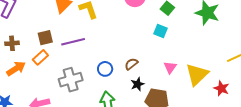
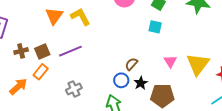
brown cross: (12, 43) -> (21, 51), moved
blue circle: (105, 69) -> (121, 80), moved
gray cross: (71, 80) -> (74, 89), size x0.7

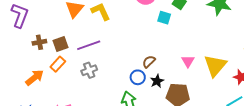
cyan square: (155, 27) -> (164, 18), moved
gray cross: (74, 89) -> (89, 70), moved

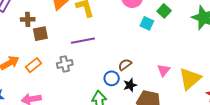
brown cross: (39, 42) -> (28, 19), moved
purple line: (89, 45) -> (83, 41), moved
orange rectangle: (58, 64) -> (33, 65), moved

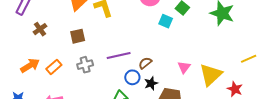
brown cross: (28, 19) -> (40, 29), moved, turned -32
brown square: (40, 34) -> (78, 36), moved
purple line: (83, 41) -> (119, 56), moved

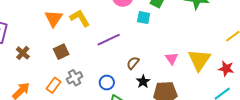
purple line: (119, 56) -> (109, 40), moved
orange rectangle: (54, 67) -> (54, 85), moved
blue circle: (132, 77) -> (107, 83), moved

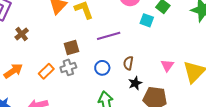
brown square: (61, 52) -> (71, 48), moved
brown semicircle: (133, 63) -> (128, 63), turned -40
blue circle: (107, 83) -> (102, 68), moved

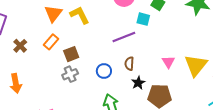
purple line: (109, 36) -> (124, 37), moved
orange arrow: (13, 71) -> (16, 83), turned 120
orange rectangle: (46, 71) -> (51, 42), moved

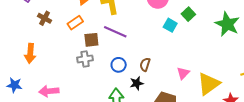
purple line: (124, 37) -> (115, 32), moved, turned 30
brown cross: (20, 46) -> (45, 18), turned -32
black star: (138, 83) -> (137, 83), moved

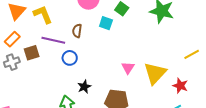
gray cross: (85, 59) -> (12, 62), moved
brown semicircle: (145, 64) -> (77, 31), moved
blue circle: (119, 65) -> (70, 58), moved

